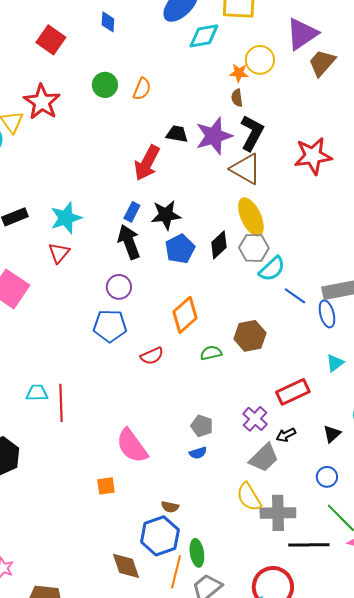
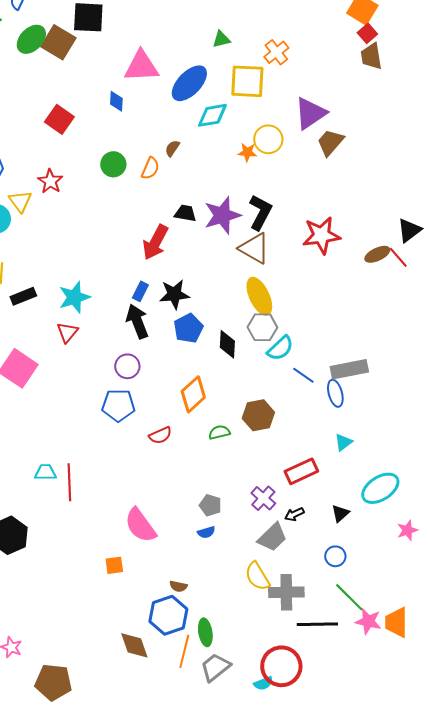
brown semicircle: (237, 98) -> (172, 148), moved, turned 42
red star: (42, 102) -> (50, 181), size x0.7
black diamond: (219, 245) -> (227, 344), moved, turned -44

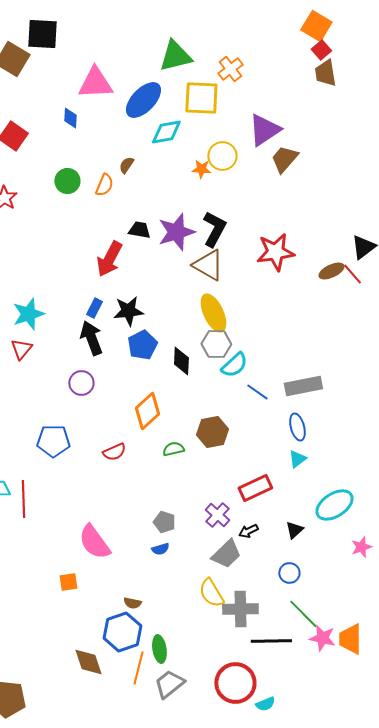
green triangle: (221, 39) -> (175, 56), size x1.8
blue ellipse: (335, 393) -> (297, 427), moved
blue pentagon: (118, 405) -> (53, 441), moved
cyan semicircle: (263, 683) -> (265, 704), moved

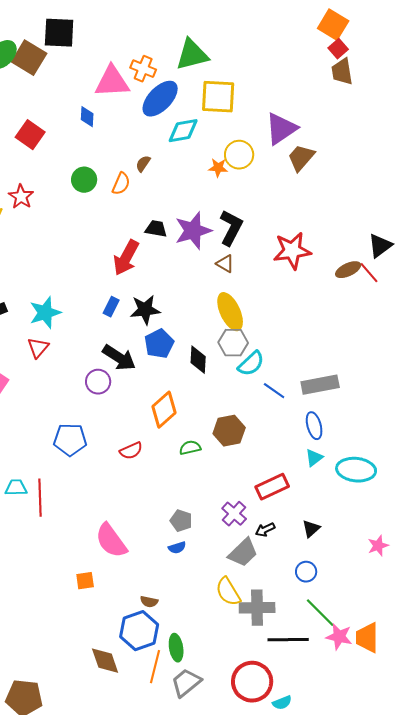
orange cross: (230, 69) -> (143, 69), moved, turned -30
brown triangle: (208, 265) -> (225, 264), size x0.6
black arrow: (91, 338) -> (119, 358), moved, turned 144
cyan ellipse: (334, 505) -> (356, 470), moved, turned 39

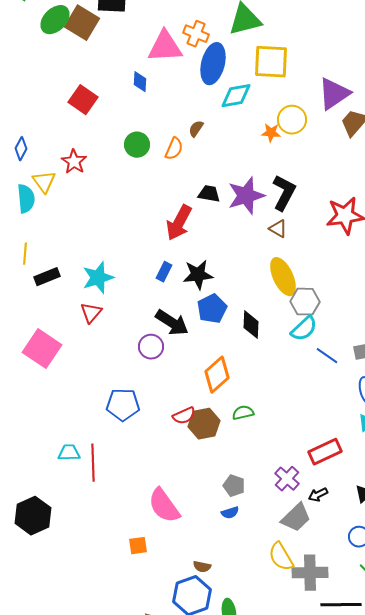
blue ellipse: (160, 99) -> (213, 64), turned -30
gray hexagon: (233, 343) -> (305, 302), moved
brown hexagon: (229, 431) -> (204, 424), moved

